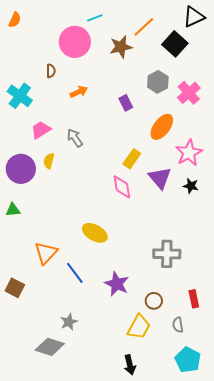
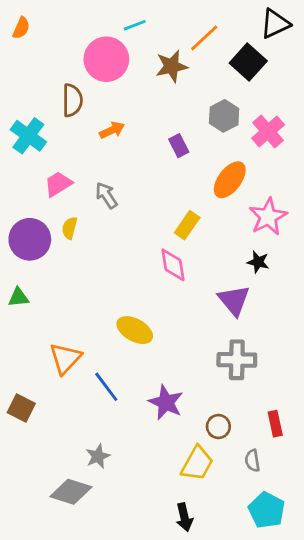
brown semicircle: (51, 71) -> (72, 100), size x1.6
purple triangle: (160, 178) -> (234, 300), moved
black star: (191, 186) -> (258, 262), moved

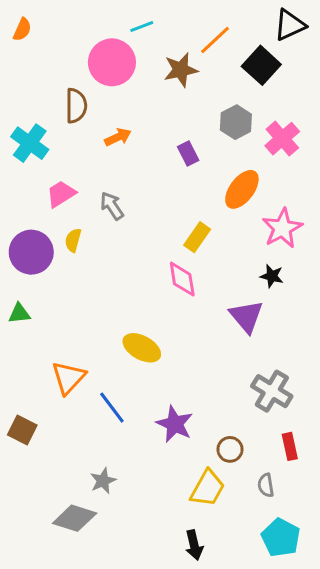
gray cross: (237, 360) -> (272, 391), moved, turned 30

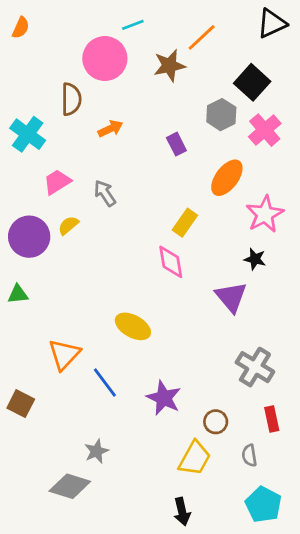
black square: (261, 65) -> (252, 82), moved
yellow semicircle: (73, 240) -> (68, 225), turned 35

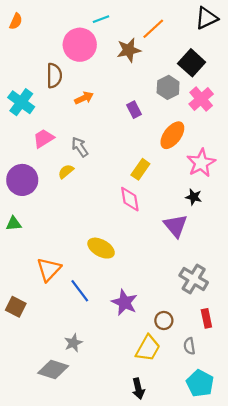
yellow semicircle: (68, 225) -> (66, 171), moved

